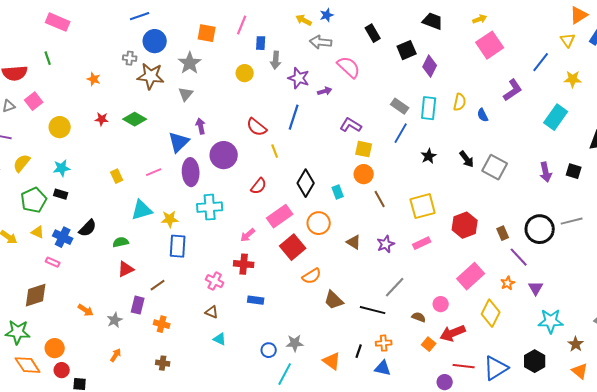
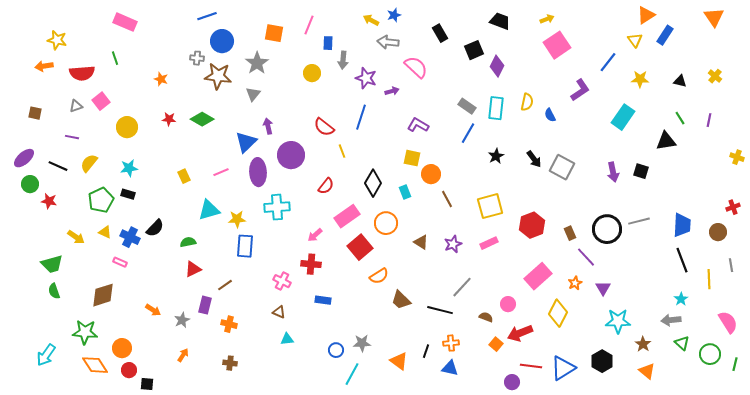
yellow square: (364, 149) -> (412, 158), moved
cyan triangle: (220, 339) -> (287, 339), turned -32

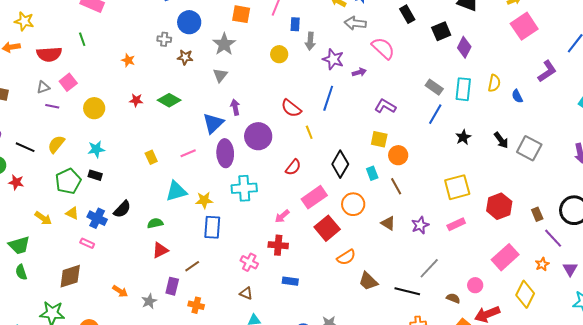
brown star: (218, 76) -> (185, 57), size x0.6
purple line: (72, 137) -> (52, 106), moved
brown line: (447, 199) -> (396, 186), moved

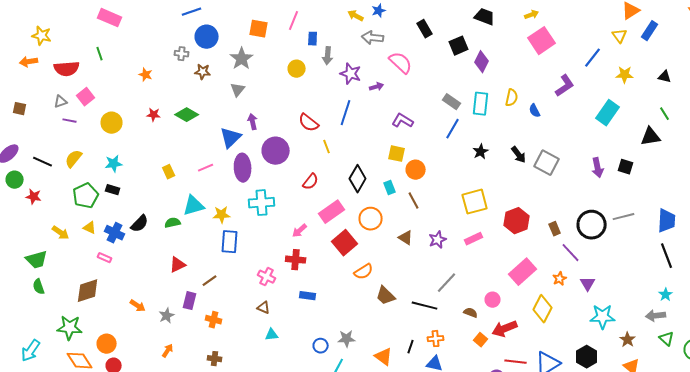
green semicircle: (155, 223) -> (173, 223), moved

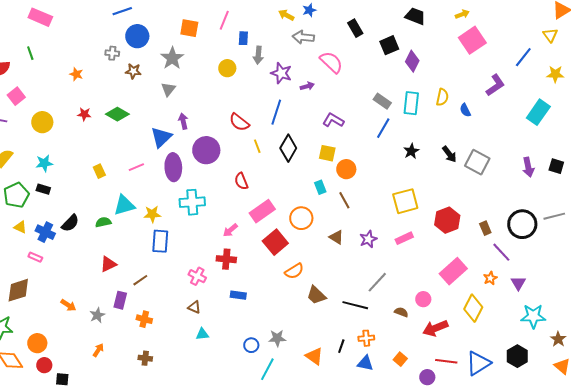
black diamond: (358, 179) -> (288, 148), moved
red semicircle: (311, 182) -> (241, 181), turned 120
orange square: (481, 340) -> (400, 359), moved

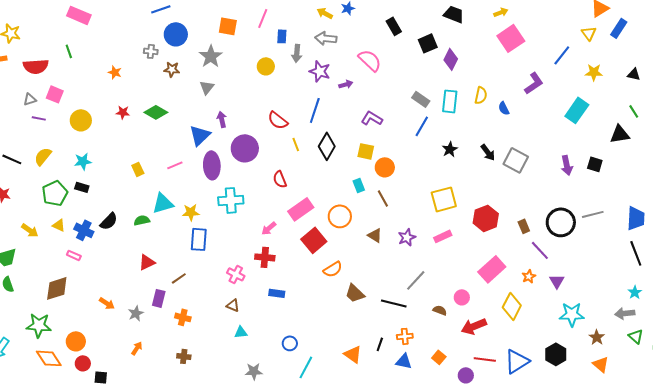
gray arrow: (303, 37) -> (326, 38), moved
pink square: (16, 96) -> (55, 94), turned -30
gray star: (277, 338) -> (254, 371), moved

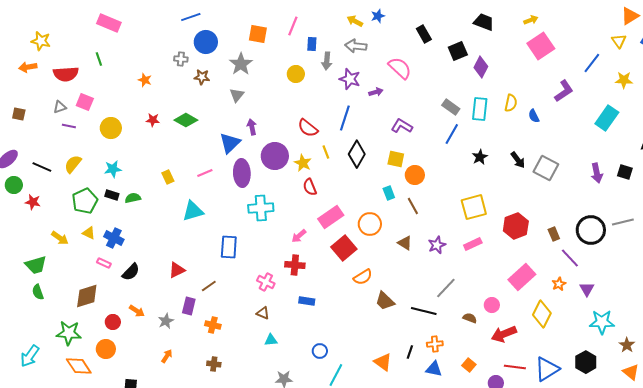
yellow star: (191, 212) -> (303, 163), moved, turned 30
green semicircle: (142, 220) -> (133, 198), moved
black semicircle: (109, 221) -> (131, 272), moved
red circle: (83, 363) -> (113, 322), moved

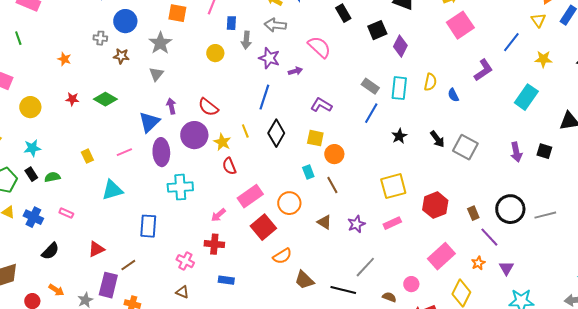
red semicircle: (308, 128) -> (208, 107), moved
black rectangle: (112, 195) -> (31, 174), turned 40
gray line: (623, 222) -> (545, 215), moved
pink rectangle: (104, 263) -> (66, 213), moved
purple rectangle: (189, 306) -> (108, 285), size x1.4

